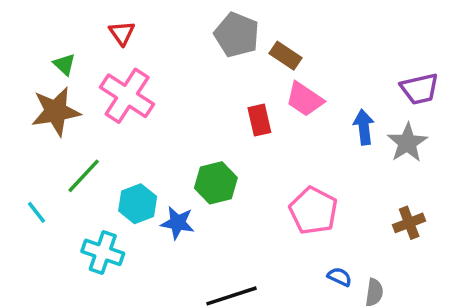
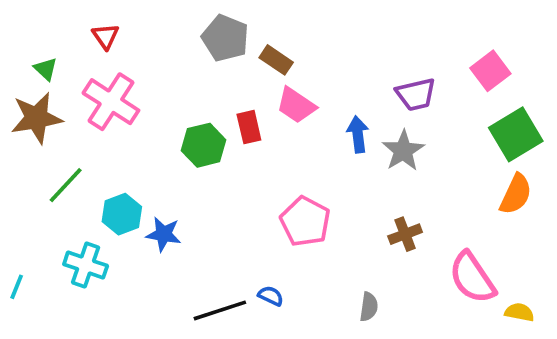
green hexagon: (216, 183) -> (204, 145), moved
cyan line: (37, 212) -> (17, 287), moved, turned 60
blue semicircle: (339, 277) -> (271, 296), moved

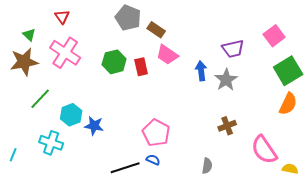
green hexagon: (204, 145) -> (114, 62), moved
pink pentagon: (305, 221) -> (156, 133), moved

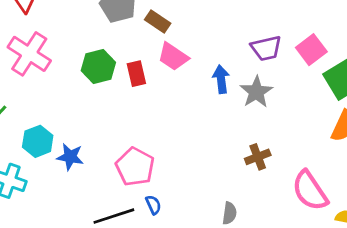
pink square: (274, 36) -> (311, 50), moved
pink pentagon: (156, 133) -> (135, 167), moved
blue semicircle: (153, 160) -> (153, 205), turned 40

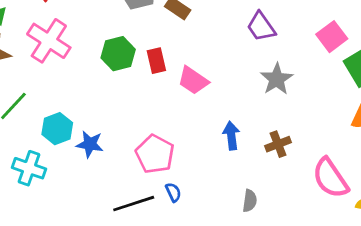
purple trapezoid: (266, 48) -> (261, 27), moved, turned 68
pink trapezoid: (173, 57) -> (193, 80), moved
blue arrow: (221, 79) -> (231, 136), moved

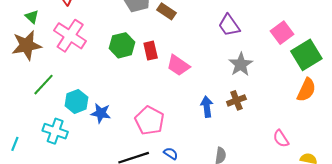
brown cross: (278, 144) -> (236, 100), moved
pink semicircle: (330, 178) -> (281, 139), size x0.6
blue semicircle: (173, 192) -> (171, 153), moved, turned -32

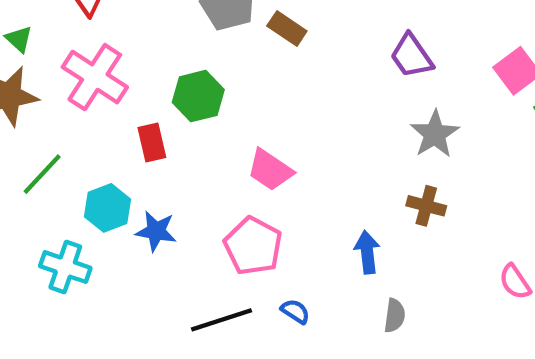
red rectangle: (151, 51) -> (152, 142), moved
pink trapezoid: (178, 65) -> (270, 170), moved
brown cross: (236, 100) -> (426, 206), turned 36
blue arrow: (207, 107) -> (367, 252), moved

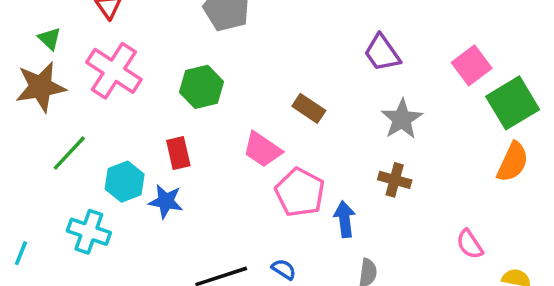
brown rectangle: (287, 29) -> (309, 108), moved
red rectangle: (152, 142) -> (178, 153), moved
pink pentagon: (253, 246) -> (300, 192), moved

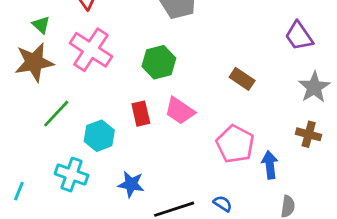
pink trapezoid: (262, 149) -> (180, 111), moved
blue star: (166, 201) -> (131, 184), moved

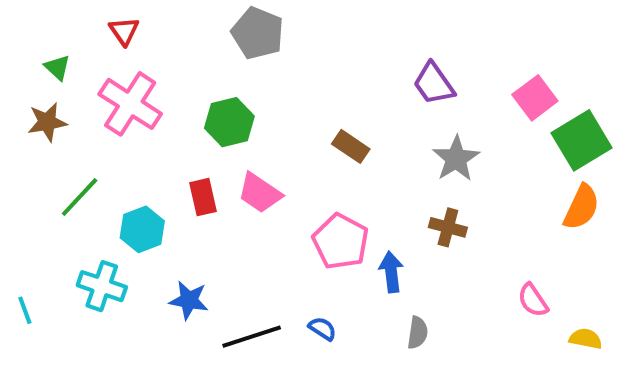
brown star: (34, 62) -> (47, 122), size x0.7
cyan line: (19, 191) -> (25, 310), turned -42

